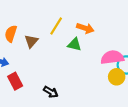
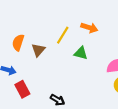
orange arrow: (85, 28) -> (89, 28), moved

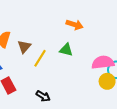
yellow line: (63, 35) -> (40, 58), moved

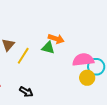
orange arrow: (75, 25) -> (56, 39), moved

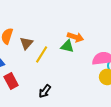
black arrow: (26, 92) -> (45, 91), turned 96

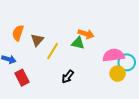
black arrow: (45, 91) -> (68, 77), moved

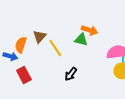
orange semicircle: (18, 33) -> (21, 45), moved
yellow line: (53, 51) -> (55, 48), turned -66

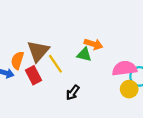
brown triangle: (40, 36) -> (38, 51), size x1.5
red rectangle: (24, 75) -> (34, 75), moved

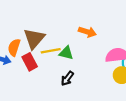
green triangle: (84, 55) -> (66, 53), moved
yellow line: (55, 64) -> (51, 51), turned -66

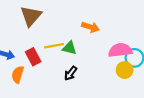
brown triangle: (34, 39) -> (31, 16), moved
orange semicircle: (14, 47) -> (18, 74), moved

